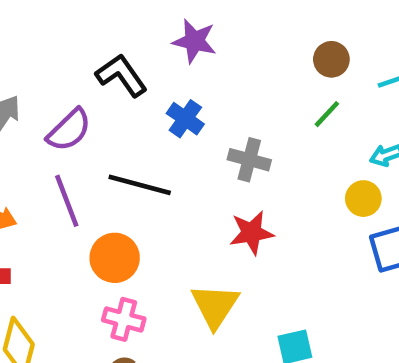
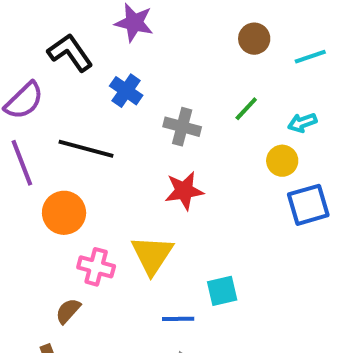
green line: (327, 114) -> (246, 109), moved
pink cross: (124, 319) -> (96, 267), moved

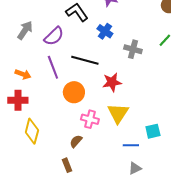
red star: (184, 191) -> (112, 82), moved

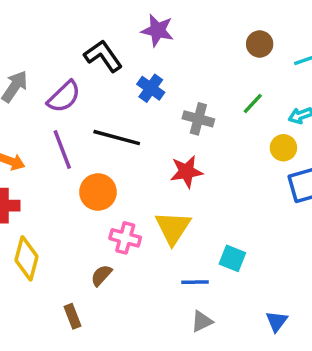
red star: (112, 82) -> (186, 172), moved
cyan square: (153, 131) -> (232, 258), turned 35
brown rectangle: (67, 165) -> (72, 316), moved

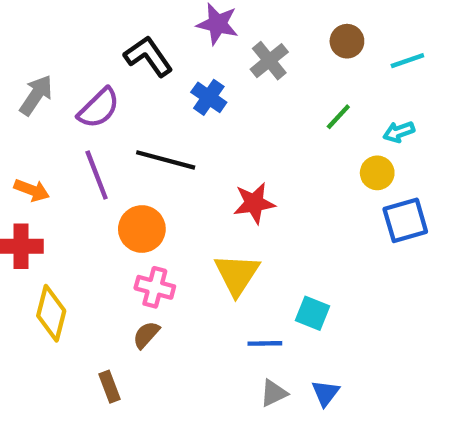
gray cross: (198, 119) -> (269, 61), moved, turned 36
pink cross: (125, 238) -> (155, 287), moved
blue triangle: (277, 321) -> (325, 393), moved

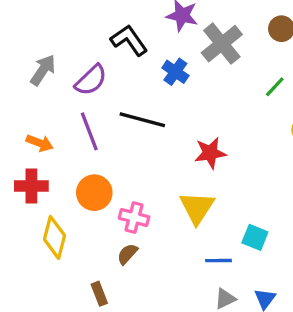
gray cross: (269, 61) -> (222, 44), size x1.4
orange circle: (142, 229) -> (94, 193), moved

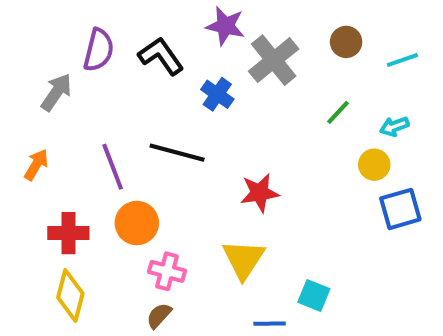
purple semicircle: (91, 80) -> (99, 50), moved, turned -32
orange arrow: (40, 143) -> (36, 165), moved, turned -80
red cross: (31, 186) -> (68, 233), moved
orange circle: (94, 193) -> (137, 223), moved

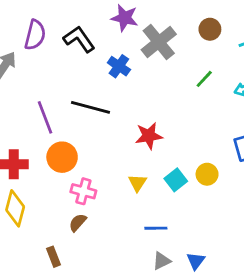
yellow circle: (374, 165) -> (207, 174), moved
yellow triangle: (243, 259) -> (137, 183), size x0.6
cyan square: (314, 295) -> (176, 180), moved, turned 30

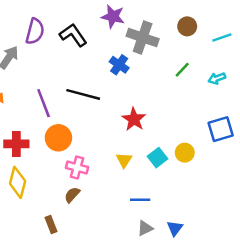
gray cross: (159, 42) -> (143, 38), turned -32
blue cross: (119, 66) -> (119, 65), moved
red star: (149, 136) -> (134, 119), turned -30

